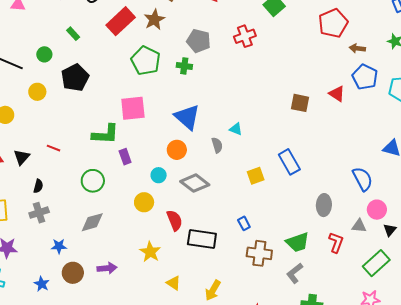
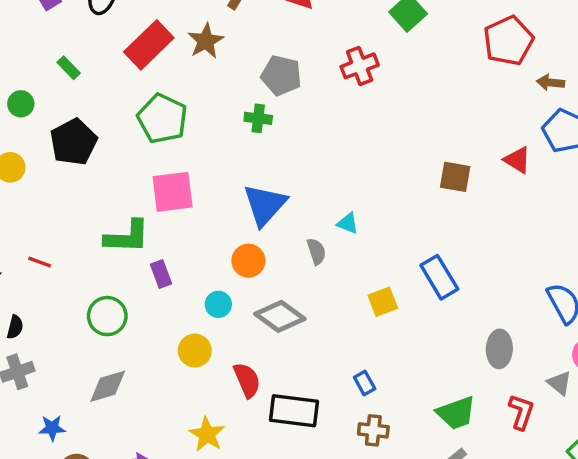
green pentagon: (146, 61) -> (162, 119), moved
blue triangle: (187, 117) -> (265, 205), turned 32
gray triangle: (359, 226) -> (560, 383), turned 35
brown cross: (259, 253) -> (373, 430), moved, size x0.7

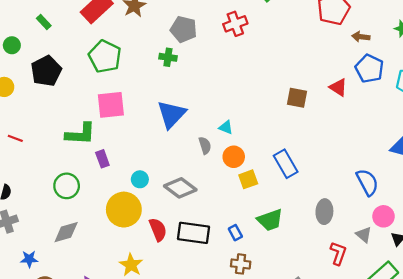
orange circle: (248, 261) -> (234, 157), moved
red line: (40, 262) -> (15, 138), moved
yellow circle: (195, 351) -> (124, 210), size x1.6
black rectangle: (294, 411) -> (194, 233), moved
green trapezoid: (456, 413) -> (270, 220), moved

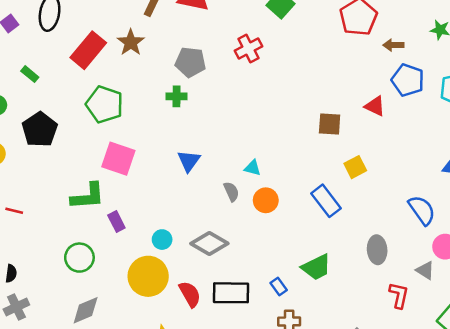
pink square: (111, 105) -> (118, 159), turned 32
blue triangle: (171, 114) -> (189, 161), size x0.7
yellow square: (248, 179) -> (355, 167), moved

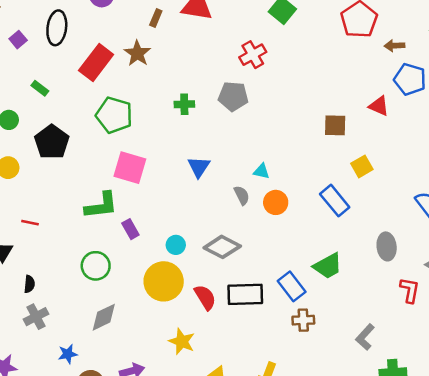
gray pentagon: (190, 62) -> (233, 96), moved
blue rectangle: (279, 287) -> (292, 286), size x1.6

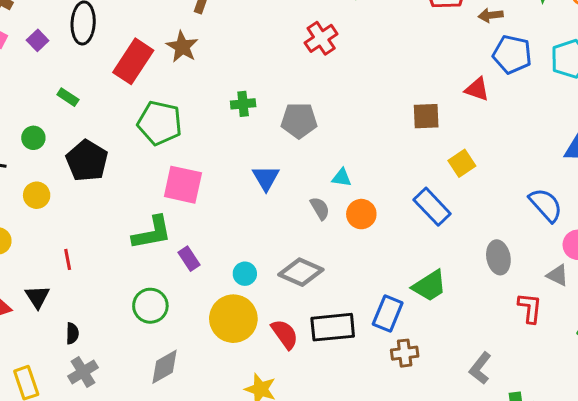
gray pentagon: (233, 96) -> (299, 121), moved
red line: (30, 223) -> (68, 259), turned 72
blue rectangle: (292, 286) -> (388, 314), turned 64

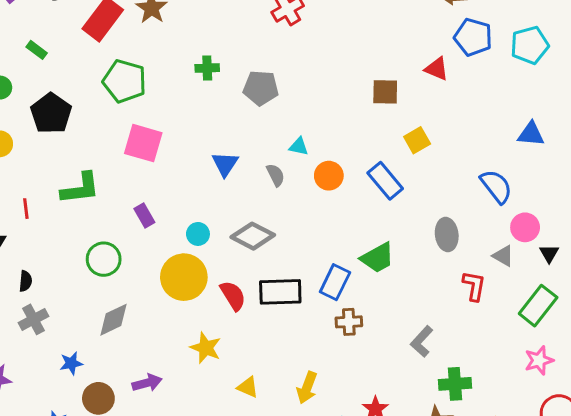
blue triangle: (266, 178) -> (225, 164), moved
orange circle: (361, 214) -> (329, 176), moved
green L-shape: (152, 233) -> (80, 188), moved

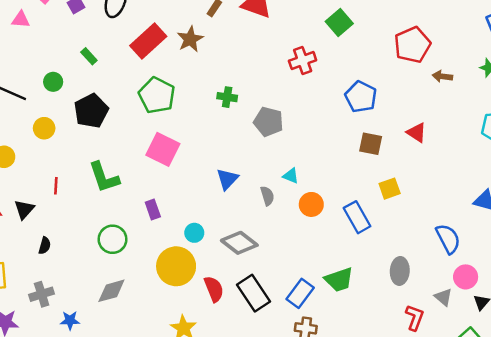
blue pentagon: (473, 37) -> (361, 97), moved
green L-shape: (80, 188) -> (104, 177), turned 68
black rectangle: (280, 292) -> (254, 293), turned 48
gray cross: (34, 319) -> (42, 294), moved

